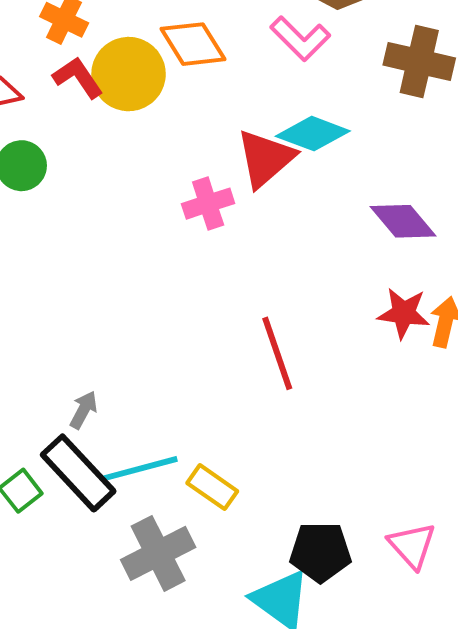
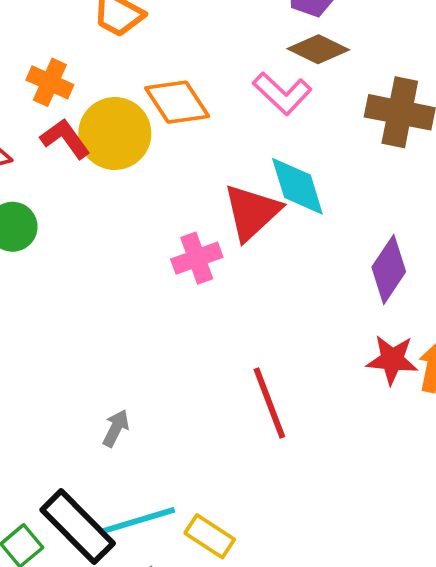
cyan diamond: (313, 134) -> (297, 186), turned 54
purple diamond: (403, 221) -> (389, 269), turned 76
gray arrow: (84, 410) -> (116, 428), moved

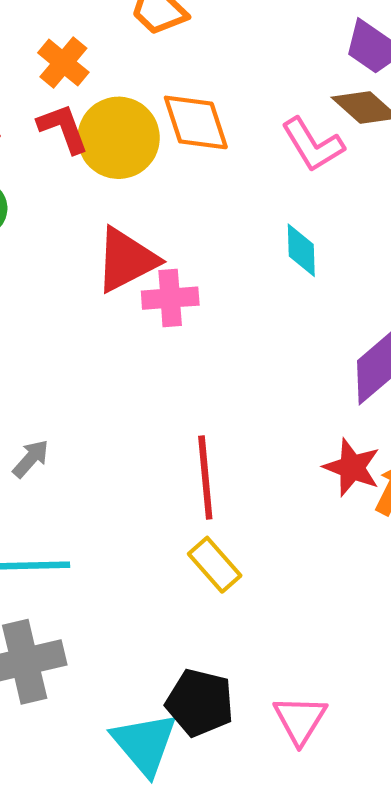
cyan diamond: (297, 186) -> (301, 250), size x0.7
red triangle: (252, 212) -> (126, 260), moved
yellow rectangle: (210, 536) -> (215, 565), moved

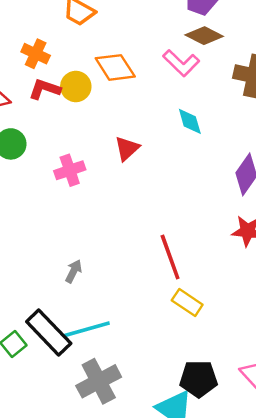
red L-shape: (63, 128) -> (45, 89), turned -36
yellow circle: (119, 138) -> (76, 86), size x0.7
red triangle: (126, 260) -> (127, 148), moved, size x0.7
pink cross: (170, 298) -> (70, 170), moved

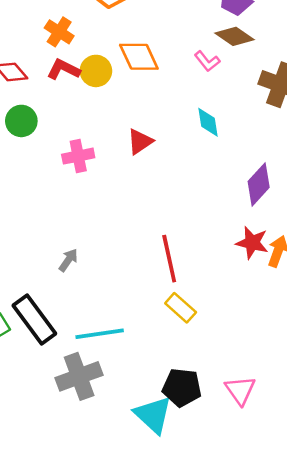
pink L-shape: (181, 63) -> (207, 61), size x0.7
cyan line: (87, 329) -> (100, 334), moved

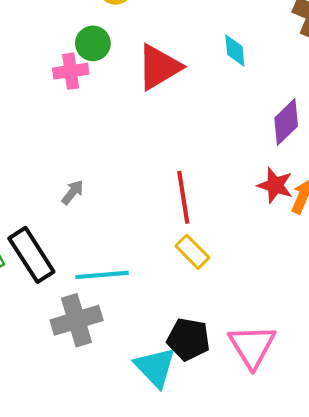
green circle: (21, 121) -> (93, 43), moved
red triangle: (140, 141) -> (159, 67), size x1.6
pink cross: (78, 156) -> (71, 71), moved
pink triangle: (240, 390) -> (252, 346), size x1.4

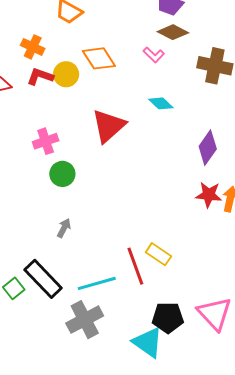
green circle: (93, 43) -> (62, 174), moved
cyan diamond: (235, 51) -> (161, 103), turned -30
red line: (183, 197) -> (135, 266), moved

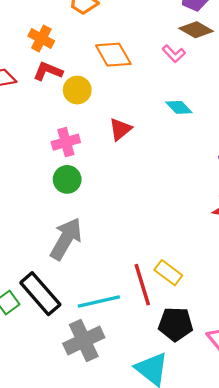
yellow circle: (66, 74) -> (77, 90), moved
red triangle: (109, 126) -> (120, 129), size x0.6
pink cross: (46, 141) -> (66, 142), moved
gray arrow: (64, 228) -> (66, 239), size x2.0
black pentagon: (168, 318) -> (176, 324), moved

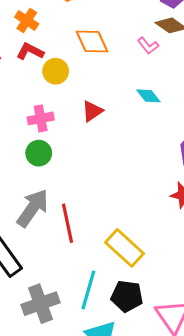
yellow rectangle: (168, 273) -> (124, 248), size x1.5
red line: (142, 285) -> (68, 223), moved
cyan line: (99, 301) -> (88, 290), moved, turned -66

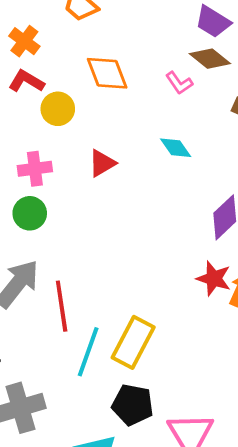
yellow rectangle: (124, 248) -> (133, 342), turned 72
cyan line: (88, 290) -> (88, 352), moved

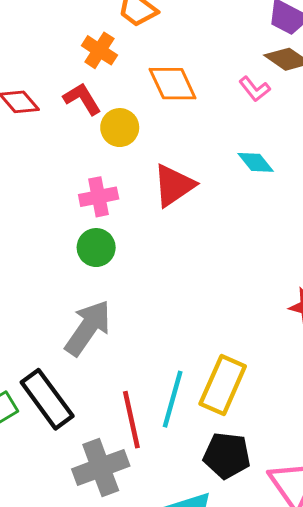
orange cross: (24, 41) -> (99, 50), moved
red L-shape: (26, 81) -> (82, 99), turned 32
red triangle: (102, 163) -> (174, 185), size x1.4
red line: (62, 306) -> (131, 420), moved

